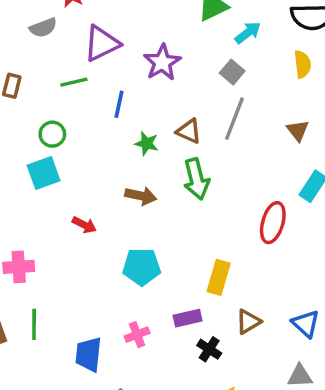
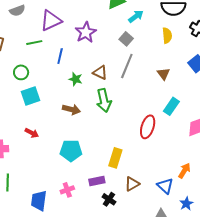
cyan square: (44, 173) -> (30, 96), moved
red arrow: (84, 225) -> (32, 133), moved

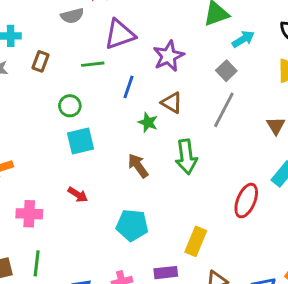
brown triangle: (100, 73) -> (172, 103), moved
brown arrow: (71, 109) -> (138, 166), turned -144

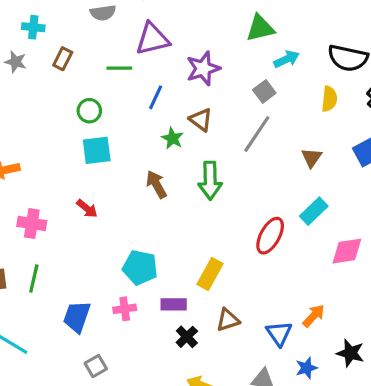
cyan pentagon: (132, 225) -> (140, 268), moved

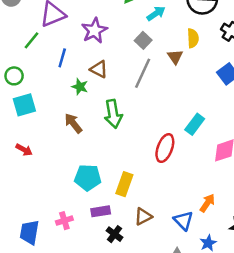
green line: (119, 68) -> (31, 40), turned -42
brown triangle: (312, 158) -> (175, 57), moved
cyan pentagon: (140, 268) -> (88, 178), moved

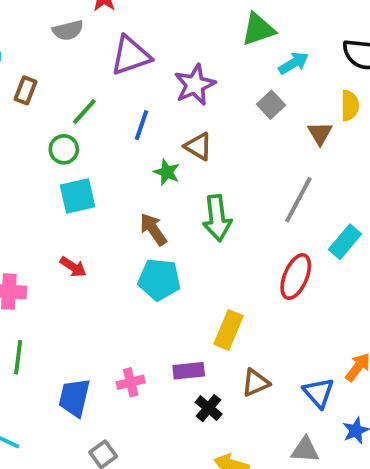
green line: (31, 40) -> (84, 112), moved
gray line: (143, 73) -> (298, 200), moved
cyan pentagon: (88, 178) -> (159, 279), moved

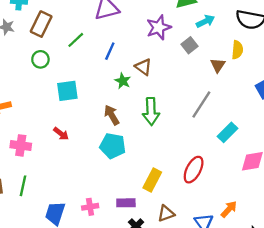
purple star: (195, 85) -> (159, 27), moved
brown rectangle: (26, 90) -> (41, 24), size x1.5
green circle: (64, 149) -> (40, 59), moved
red ellipse: (296, 277) -> (194, 170), moved

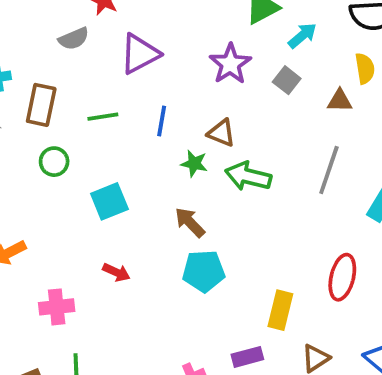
green line: (76, 40) -> (103, 117), turned 48
brown triangle: (218, 65) -> (340, 101), turned -49
green arrow: (151, 111) -> (248, 176), moved, turned 120

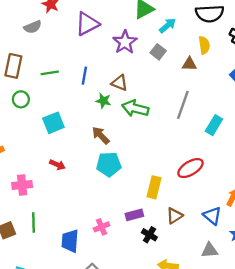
purple triangle: (140, 54) -> (87, 24), moved
red ellipse: (342, 277) -> (191, 168), turned 45

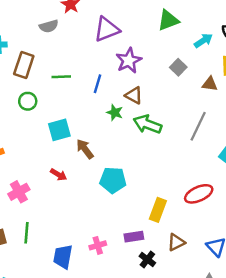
cyan arrow: (168, 26) -> (203, 41), moved
purple star: (125, 42) -> (129, 61), moved
brown arrow: (101, 135) -> (85, 149), moved
pink cross: (22, 185) -> (19, 192), turned -30

